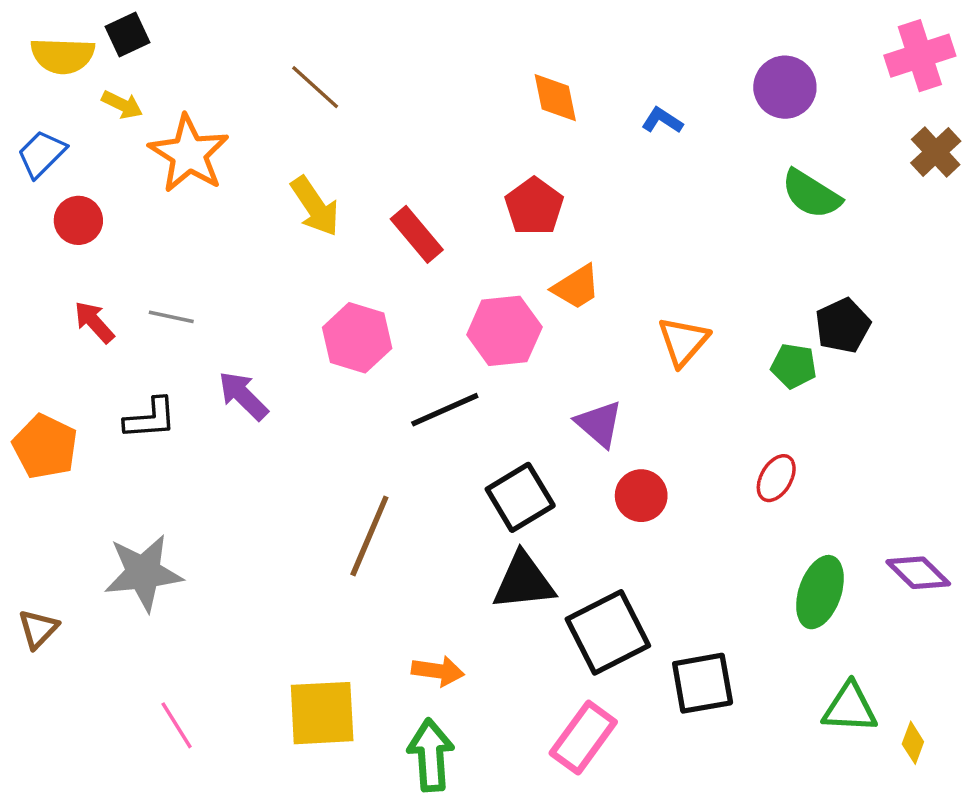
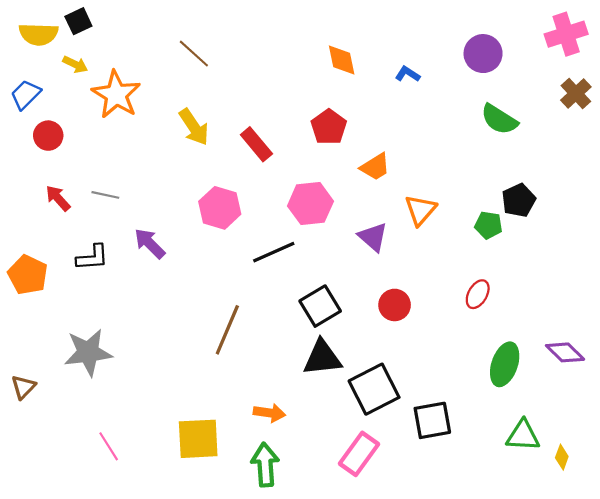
orange trapezoid: (576, 287) -> (375, 167), moved
purple triangle: (599, 424) -> (373, 237), moved

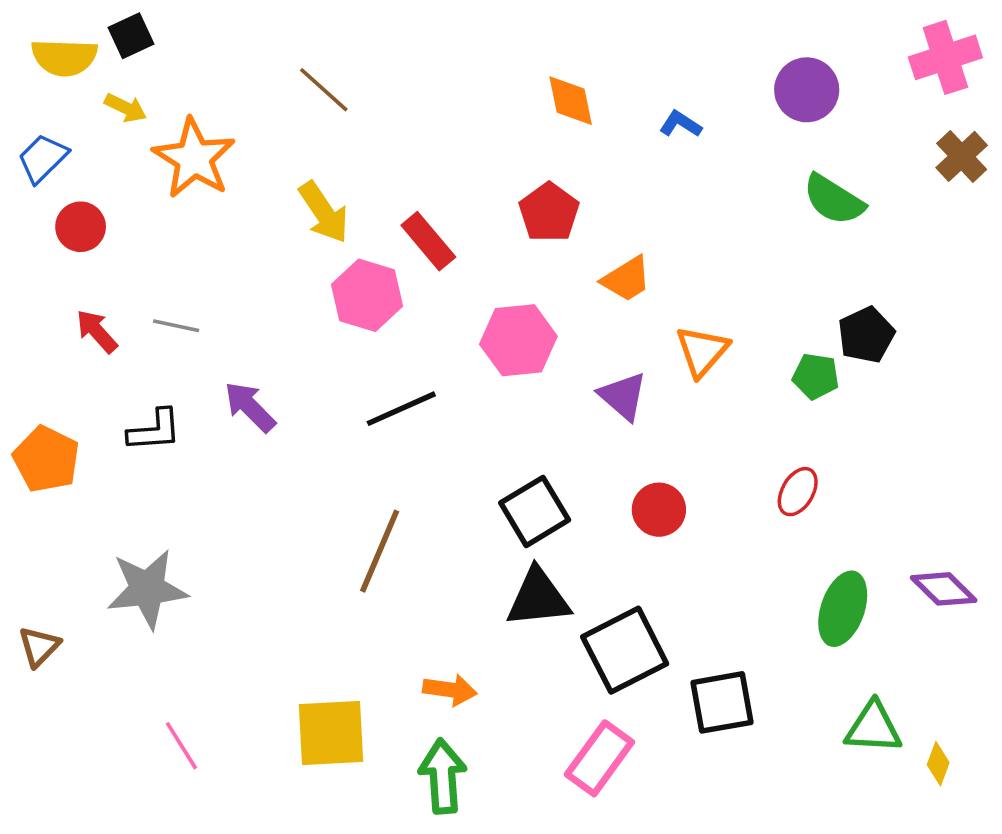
pink hexagon: (220, 208) -> (367, 295), moved
black line: (274, 252) -> (401, 409), moved

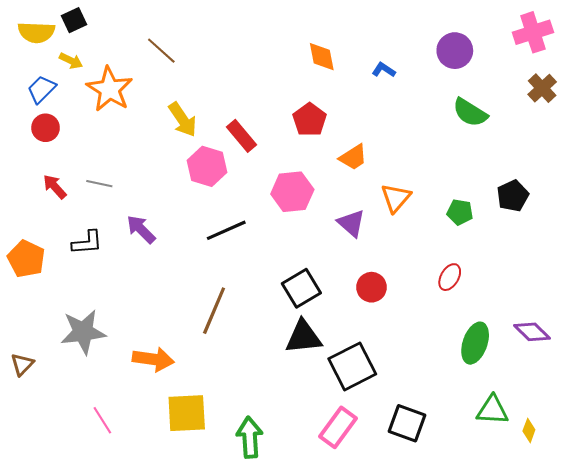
brown line: (324, 90) -> (161, 51), moved
blue trapezoid: (43, 158) -> (41, 89), moved
black pentagon: (866, 335) -> (513, 196), moved
orange arrow: (450, 690) -> (153, 359), moved, size x1.4
black square: (722, 702) -> (407, 423), moved, turned 30

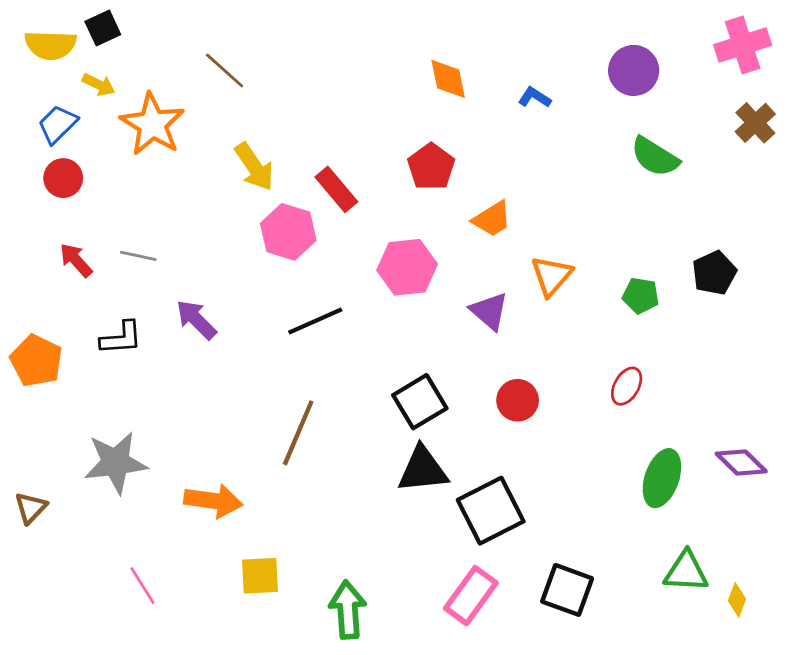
yellow square: (187, 413) -> (260, 576), size x0.7

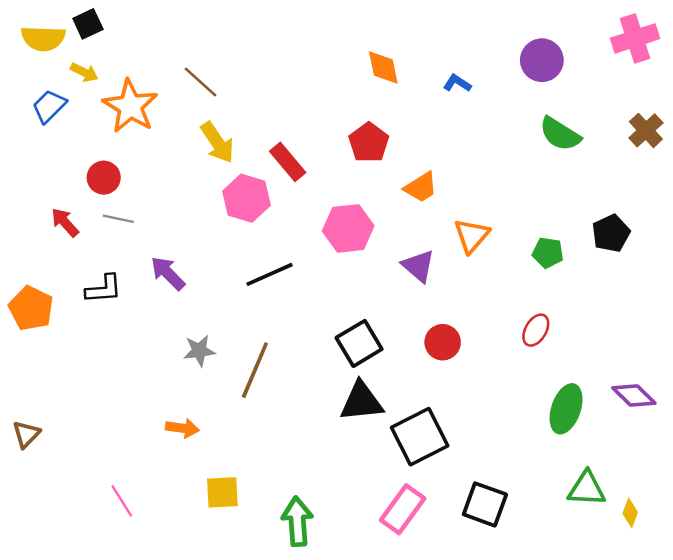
brown line: (225, 70) -> (201, 82), moved
brown cross: (755, 123) -> (646, 130), moved
red circle: (63, 178) -> (104, 178), moved
gray star: (116, 463) -> (199, 351), moved, size x0.6
orange arrow: (213, 501) -> (182, 428), size x0.7

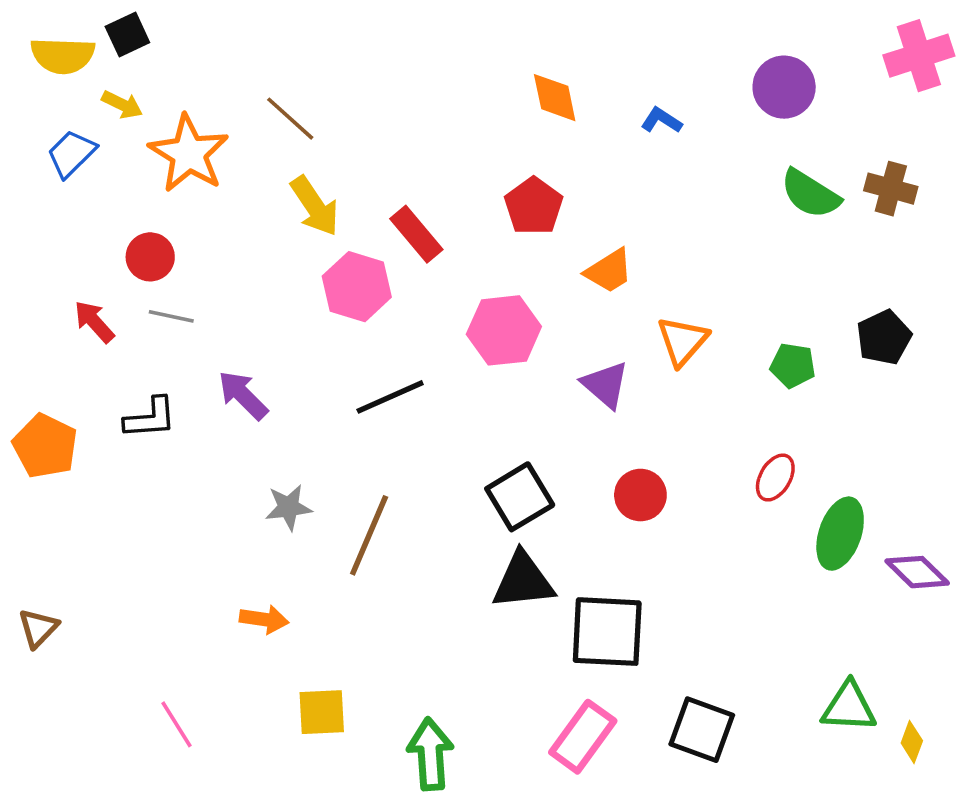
brown cross: (646, 130) -> (891, 189), moved, turned -32
green ellipse: (566, 409) -> (840, 534), moved
black square: (420, 437) -> (607, 632), turned 30

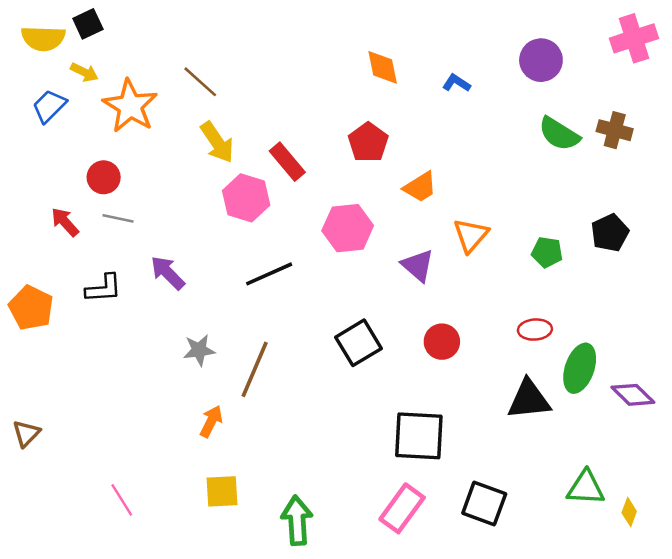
red ellipse: (775, 478) -> (535, 330), turned 56
black triangle: (523, 581) -> (529, 400), moved
orange arrow: (264, 619) -> (211, 421), moved, turned -72

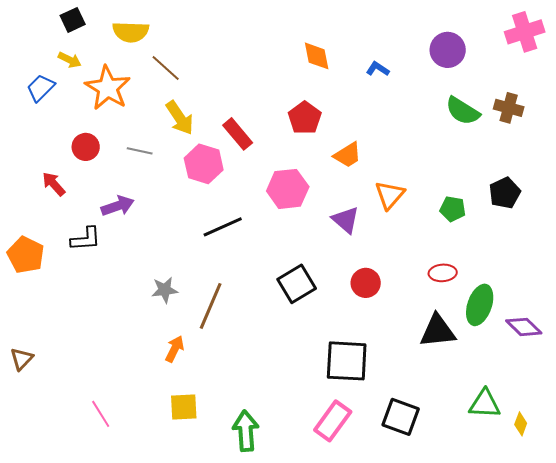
yellow semicircle: (43, 38) -> (131, 32), moved
gray line: (118, 218) -> (140, 151), moved
purple arrow: (168, 273) -> (118, 206), moved, turned 116

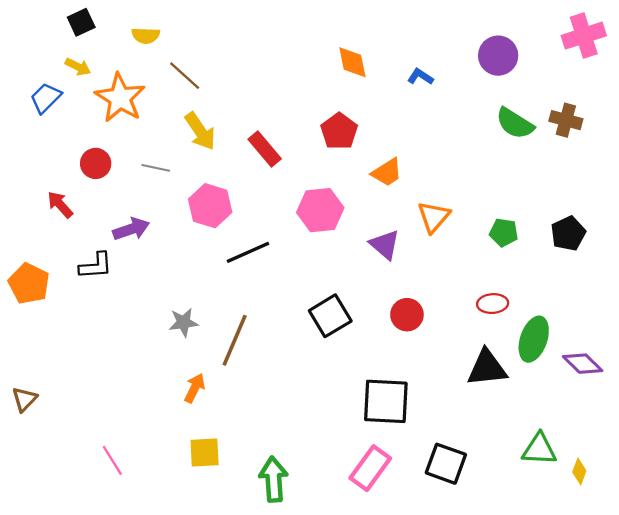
yellow semicircle: (131, 32) -> (146, 36), size x0.7
pink hexagon: (204, 164) -> (210, 206), moved
black pentagon: (505, 193) -> (568, 233), moved

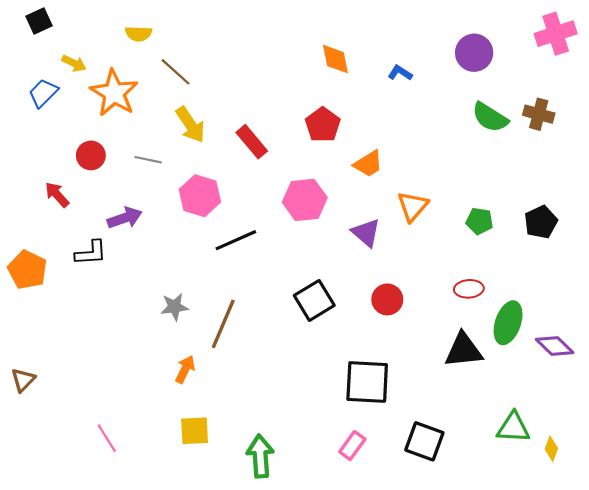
black square: (81, 22) -> (39, 21), moved
pink rectangle: (370, 468) -> (352, 446), size x0.7

